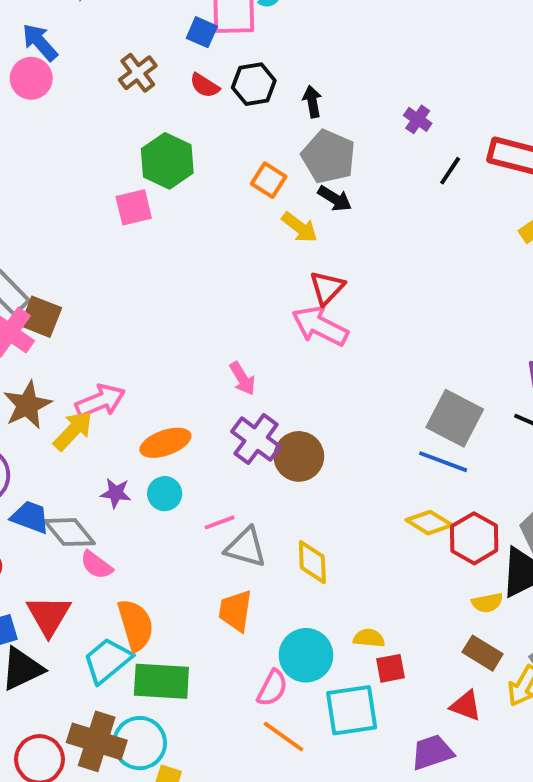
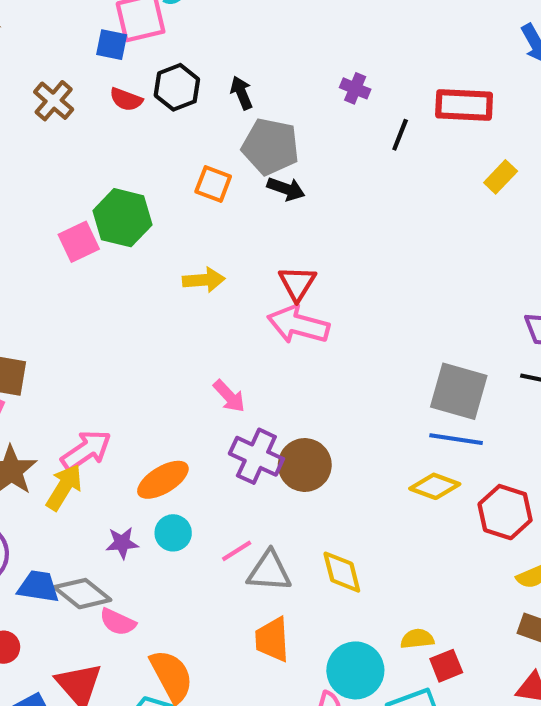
green hexagon: (167, 161) -> (123, 218), moved
yellow arrow: (300, 227) -> (204, 280), moved, turned -30
yellow diamond: (429, 523) -> (435, 486), moved

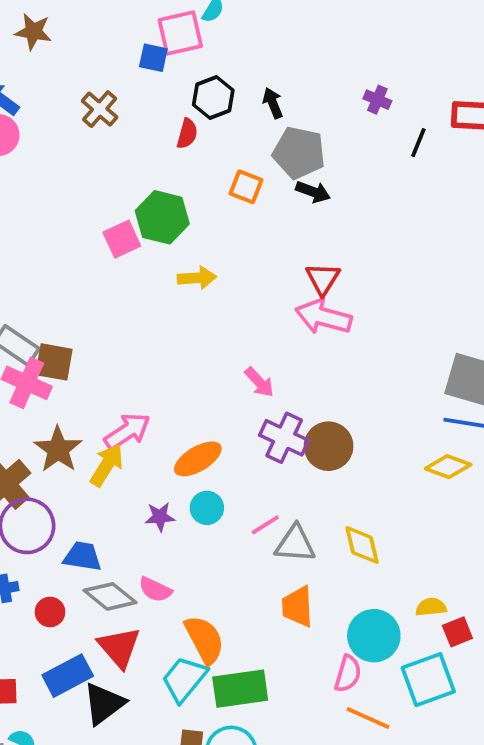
red semicircle: (126, 99) -> (187, 134), moved, turned -96
yellow arrow: (204, 280) -> (197, 278), moved
gray diamond: (82, 594) -> (110, 596), moved

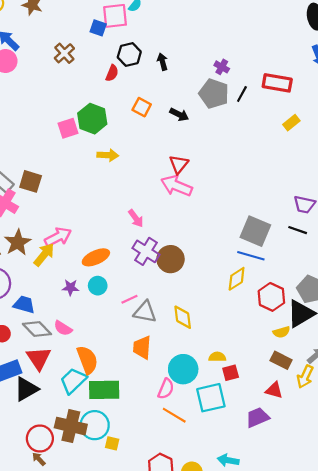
gray pentagon: (299, 153) -> (214, 94), moved
brown square: (54, 362) -> (31, 181), moved
yellow diamond: (448, 467) -> (237, 279), turned -60

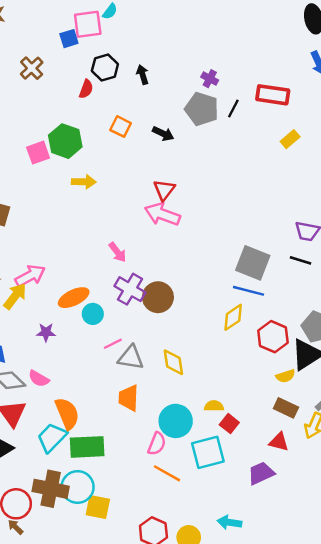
blue square: (98, 28) -> (69, 39), turned -35
cyan circle: (98, 286) -> (93, 314), moved
red square: (231, 373) -> (229, 424), turned -35
yellow square: (112, 443) -> (98, 507), size x1.5

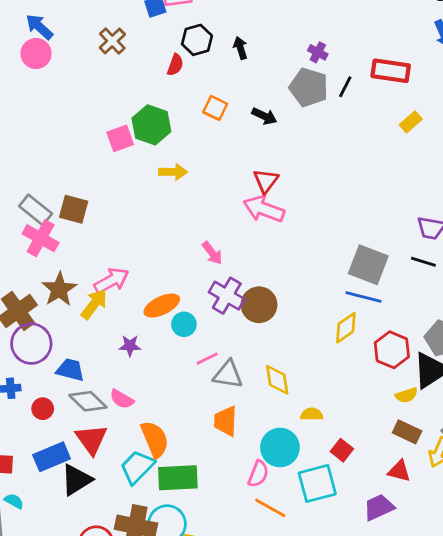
yellow semicircle: (214, 406) -> (312, 414), moved

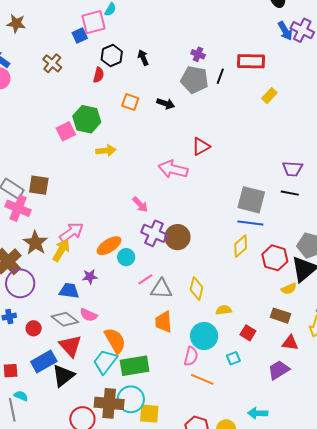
red triangle: (266, 181) -> (201, 146), moved, turned 30
blue trapezoid: (70, 370) -> (69, 291), moved
yellow diamond: (277, 380) -> (196, 288), turned 30
brown rectangle: (407, 432) -> (280, 316), moved
cyan square: (317, 483) -> (233, 358), size x0.5

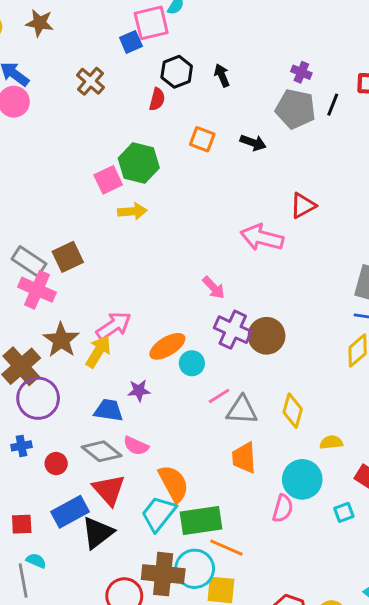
yellow arrow: (106, 151) -> (132, 211), moved
brown square: (39, 185) -> (68, 257), turned -35
orange line: (202, 379) -> (226, 548), moved

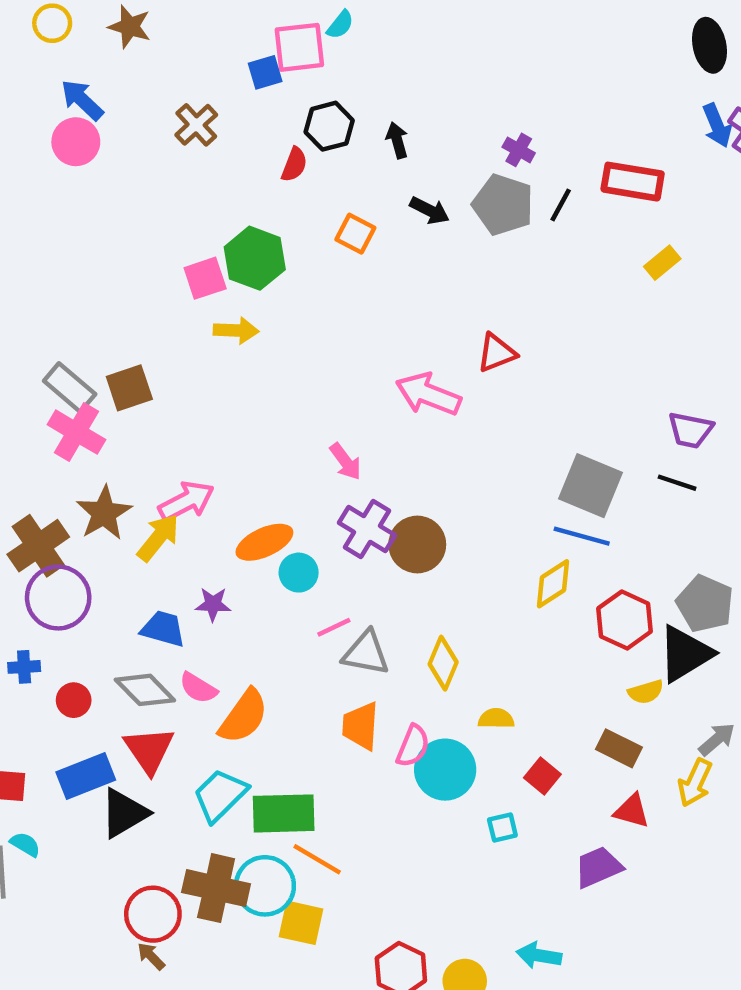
black arrow: (253, 143) -> (430, 210), moved
orange semicircle: (174, 483) -> (244, 716), moved, turned 57
pink semicircle: (283, 508) -> (413, 746), moved

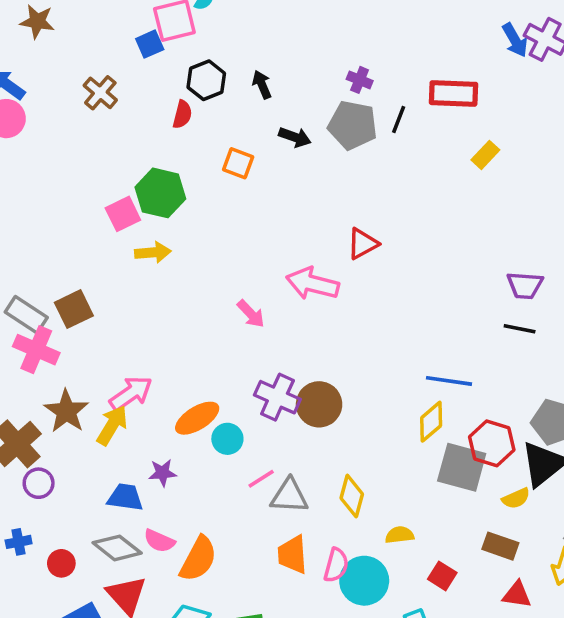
pink arrow: (346, 462) -> (251, 314), moved
gray square: (591, 486) -> (462, 467), moved
purple circle: (58, 598) -> (39, 483), size x0.6

